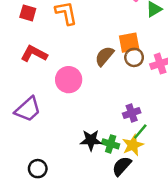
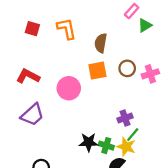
orange square: (129, 43) -> (97, 71), moved
red L-shape: (34, 54) -> (28, 76), moved
brown semicircle: (104, 56) -> (101, 43), moved, turned -30
yellow star: (133, 145) -> (126, 147), turned -30

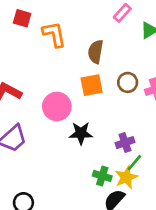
pink rectangle: (132, 11) -> (122, 13), moved
red square: (32, 29) -> (22, 18), moved
black star: (89, 142) -> (81, 133), moved
yellow star: (126, 147) -> (126, 177), turned 30

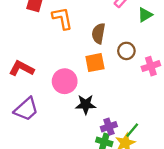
brown circle: (128, 82) -> (126, 51), moved
purple cross: (125, 143) -> (109, 127), moved

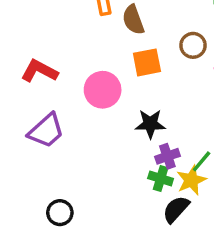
brown semicircle: (98, 33) -> (133, 20), moved, turned -30
black star: (86, 105) -> (150, 124), moved

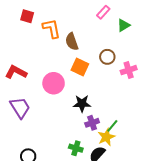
orange square: (147, 62) -> (80, 67), turned 36
purple trapezoid: (46, 131) -> (20, 108), turned -80
green cross: (161, 178) -> (76, 148), moved

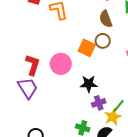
brown semicircle: (72, 42) -> (106, 19), moved
brown circle: (107, 57) -> (103, 41), moved
red L-shape: (16, 72) -> (33, 65), moved, turned 80

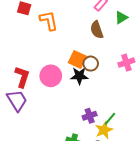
brown circle: (103, 41) -> (91, 64), moved
black star: (89, 84) -> (79, 76), moved

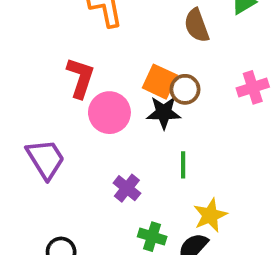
red L-shape: (22, 77) -> (80, 78), moved
purple cross: (90, 116) -> (127, 188), moved, turned -32
green line: (110, 119) -> (183, 165), moved, turned -40

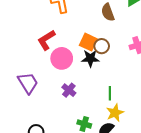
red L-shape: (80, 78) -> (46, 40), turned -140
green line: (183, 165) -> (110, 93), moved
purple cross: (127, 188) -> (69, 90), moved

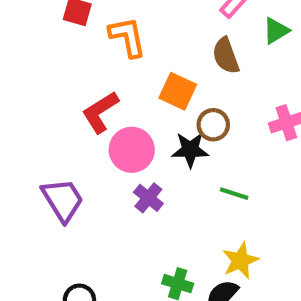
orange square: (88, 42) -> (178, 91), moved
purple cross: (69, 90) -> (148, 198), moved
green line: (110, 93) -> (234, 194), moved, turned -72

